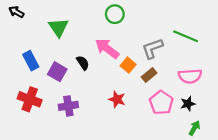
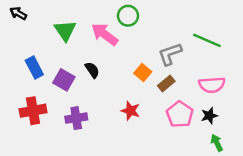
pink arrow: (107, 48) -> (105, 34), moved
red cross: (30, 99) -> (33, 111), turned -30
green arrow: (194, 128) -> (217, 143), turned -56

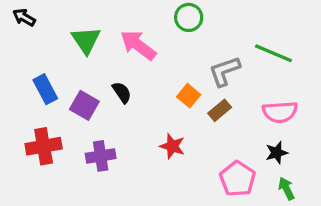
green circle: (128, 16) -> (189, 17), moved
pink pentagon: (180, 114) -> (238, 179), moved

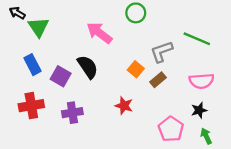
green triangle: (86, 40) -> (38, 27), moved
black semicircle: (122, 92) -> (88, 67), size x1.5

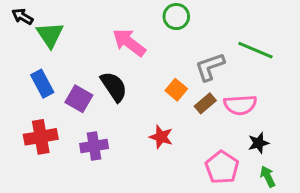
pink semicircle: (201, 81) -> (240, 105), moved

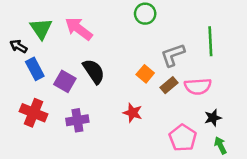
black arrow: (22, 17) -> (18, 46), moved
pink arrow: (129, 42) -> (79, 29), moved
green line: (255, 50) -> (210, 41), turned 64
red cross: (41, 137) -> (34, 113), turned 32

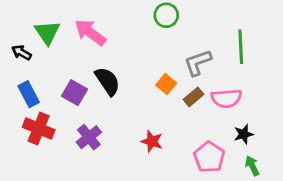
blue rectangle: (35, 69) -> (29, 94), moved
red star: (133, 113) -> (152, 141), moved
purple cross: (77, 120) -> (89, 137), turned -30

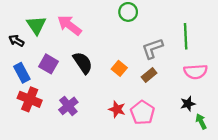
orange square: (166, 84) -> (119, 68), moved
purple square: (75, 93) -> (48, 64), moved
pink semicircle: (226, 98) -> (196, 72), moved
pink pentagon: (209, 157) -> (142, 113), moved
green arrow: (252, 166) -> (201, 121), moved

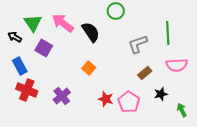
black semicircle: (83, 63) -> (91, 32), moved
purple square: (48, 64) -> (44, 48), moved
orange square: (119, 68) -> (89, 68), moved
brown rectangle: (149, 75) -> (145, 73), moved
black star: (188, 104) -> (161, 94), moved

